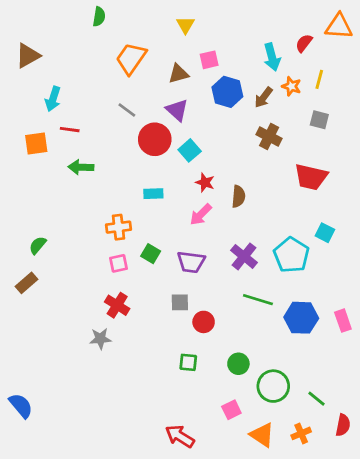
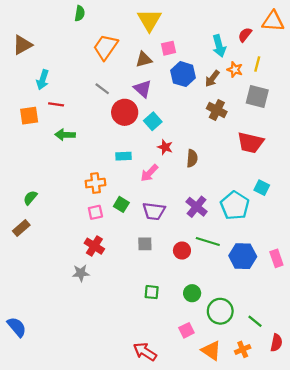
yellow triangle: (185, 25) -> (149, 20), size x1.6
gray square: (319, 120) -> (257, 97), size x1.5
pink arrow: (201, 215) -> (149, 173), moved
red circle: (204, 322) -> (182, 251), moved

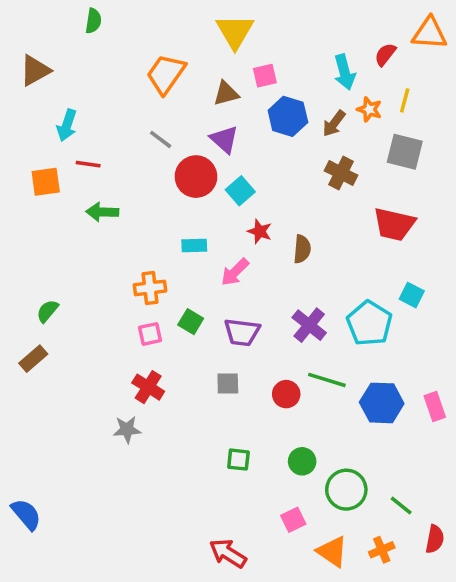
green semicircle: (80, 13) -> (93, 21), moved

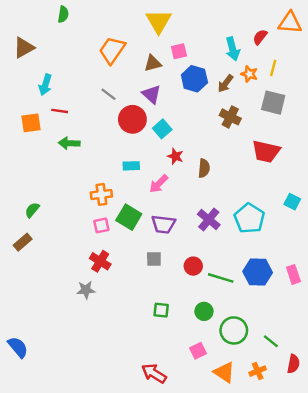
cyan square: (412, 295) -> (292, 202), moved
green square: (191, 322) -> (129, 217), size x1.5
green line: (327, 380) -> (221, 278), moved

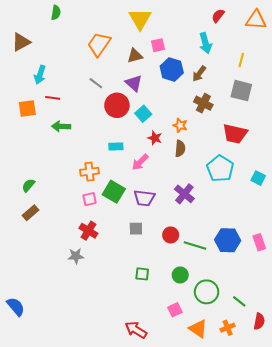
red semicircle: (260, 37) -> (218, 16), moved
orange star: (249, 74) -> (180, 125), moved
cyan pentagon: (249, 218) -> (220, 169), moved
brown rectangle: (23, 242) -> (30, 213), moved

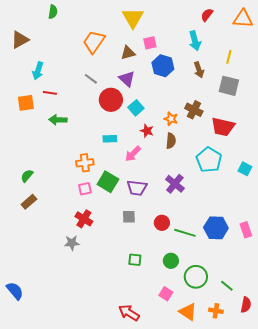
brown arrow: (199, 74) -> (199, 70), moved, turned -56
brown cross: (203, 103) -> (194, 110), moved
pink square: (175, 310) -> (166, 294), turned -32
orange cross: (228, 328) -> (216, 311), turned 32

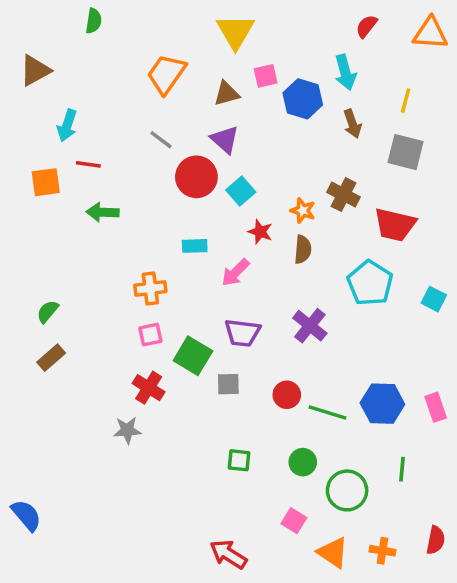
blue hexagon: (163, 66) -> (303, 99), moved
green square: (108, 182) -> (193, 356), moved
green line: (227, 286) -> (402, 469), moved, turned 56

